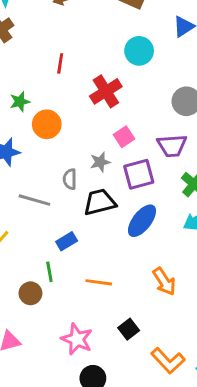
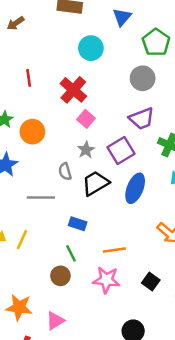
pink square: (124, 137) -> (86, 119), moved
blue rectangle: (67, 241) -> (78, 224), turned 66
pink star: (77, 339) -> (106, 280), moved

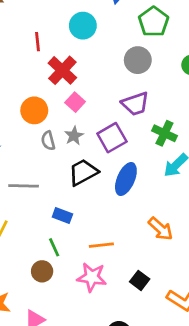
red line: (29, 78) -> (38, 42), moved
orange circle: (32, 132) -> (34, 110), moved
gray semicircle: (65, 172) -> (48, 141), moved

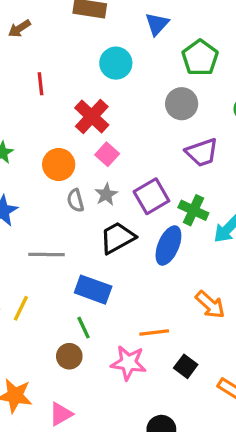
red line: (38, 42) -> (40, 84), moved
purple trapezoid: (135, 104) -> (202, 152), moved
green cross: (164, 133) -> (193, 210), moved
blue rectangle: (62, 216) -> (93, 290), size x1.5
orange line: (101, 245) -> (154, 332), moved

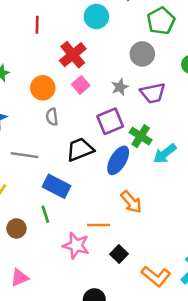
gray star: (106, 194) -> (120, 87), moved
orange arrow: (210, 305) -> (131, 202), moved
brown circle: (69, 356) -> (16, 228), moved

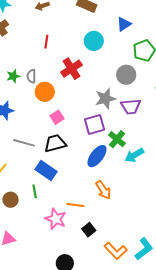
pink square: (81, 85) -> (57, 117), moved
gray star: (120, 87) -> (105, 99), size x1.5
gray semicircle: (52, 117) -> (31, 76), moved
black trapezoid: (80, 149) -> (55, 143), moved

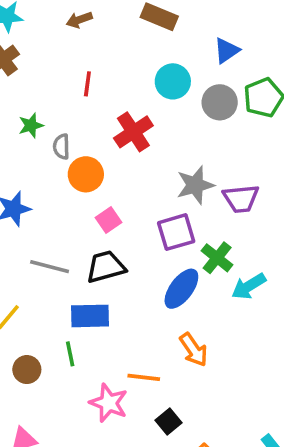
gray circle: (126, 75) -> (220, 102), moved
green star: (13, 76) -> (31, 125), moved
blue rectangle: (46, 170) -> (90, 316), turned -35

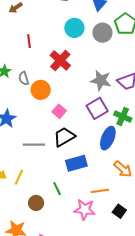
gray star: (195, 185) -> (101, 80), turned -30
blue rectangle: (90, 316) -> (76, 163), moved

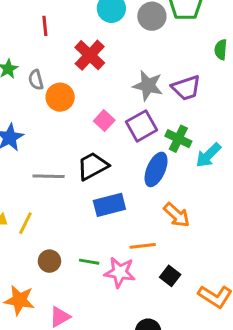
pink square: (59, 111) -> (104, 121), moved
green line: (57, 189) -> (89, 262), moved, turned -56

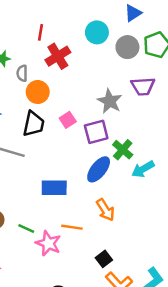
red cross: (90, 55) -> (58, 56), moved
purple trapezoid: (186, 88) -> (143, 86), moved
black trapezoid: (93, 166) -> (34, 124), moved, turned 116
black square: (170, 276) -> (104, 259), moved

